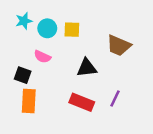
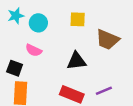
yellow square: (72, 30) -> (78, 19), moved
purple line: (115, 99) -> (104, 91), turned 42

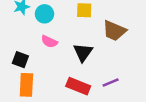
pink semicircle: (34, 50) -> (49, 42), moved
black triangle: (76, 61) -> (83, 52), turned -48

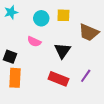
cyan circle: (44, 14) -> (41, 18), moved
purple line: (111, 82) -> (86, 76), turned -32

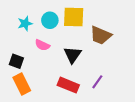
cyan star: (11, 12) -> (25, 23), moved
yellow square: (63, 15) -> (74, 17), size x1.5
orange rectangle: (15, 78) -> (22, 84), turned -30

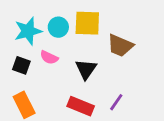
cyan star: (25, 23) -> (28, 31), size x1.5
black square: (16, 61) -> (21, 65), moved

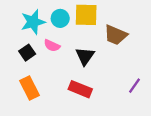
black square: (21, 65) -> (27, 53), turned 35
purple line: (116, 102) -> (134, 86), moved

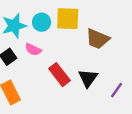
black triangle: (85, 56) -> (88, 78), moved
red rectangle: (80, 89) -> (59, 75), moved, turned 30

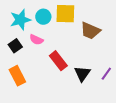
black triangle: (88, 78) -> (82, 74), moved

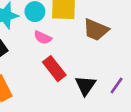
pink semicircle: (36, 40) -> (43, 38), moved

